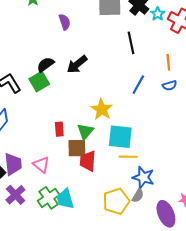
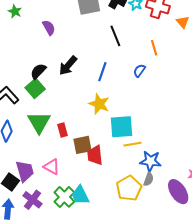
blue line: (138, 85) -> (102, 72), moved
blue semicircle: (170, 85) -> (139, 71), moved, turned 152
green triangle: (85, 131) -> (39, 122), moved, size x1.4

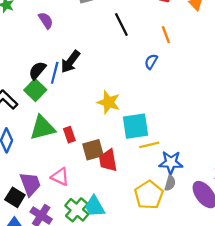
blue line: (102, 72) -> (55, 73), moved
green triangle: (39, 122) -> (42, 128), turned 50

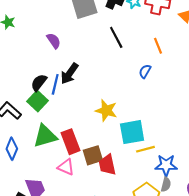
purple semicircle: (46, 20) -> (54, 41), moved
red rectangle: (69, 135) -> (71, 142), size x1.6
pink triangle: (60, 177) -> (66, 167), moved

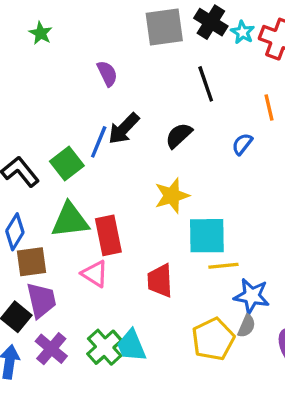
black semicircle: (39, 83) -> (179, 135), moved
yellow star: (106, 110) -> (172, 196), turned 30
brown square: (93, 155) -> (31, 262), moved

